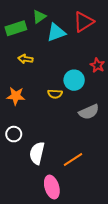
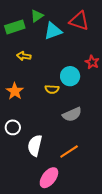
red triangle: (84, 22) -> (79, 21), turned 50
orange star: (16, 96) -> (15, 91), turned 30
gray semicircle: (89, 112) -> (72, 114), moved
pink ellipse: (52, 187) -> (49, 178), turned 55

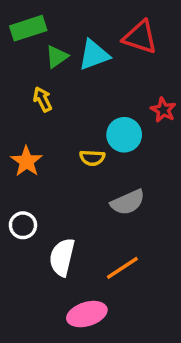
green triangle: (37, 16) -> (57, 57), moved
green rectangle: (15, 27) -> (28, 28), moved
yellow arrow: (24, 56) -> (42, 99), turned 56
pink ellipse: (49, 178) -> (87, 314), turned 35

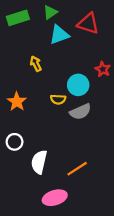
green triangle: (57, 57) -> (50, 12), moved
yellow arrow: (42, 99) -> (36, 64), moved
gray semicircle: (128, 202) -> (80, 112), moved

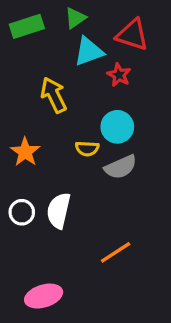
yellow arrow: (36, 64) -> (54, 95), size x1.5
red star: (103, 69) -> (119, 75), moved
white semicircle: (39, 162) -> (59, 211), moved
pink ellipse: (55, 198) -> (44, 296), moved

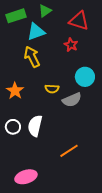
cyan triangle: (89, 51) -> (36, 32), moved
cyan circle: (117, 127) -> (85, 77), moved

